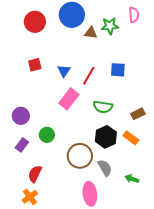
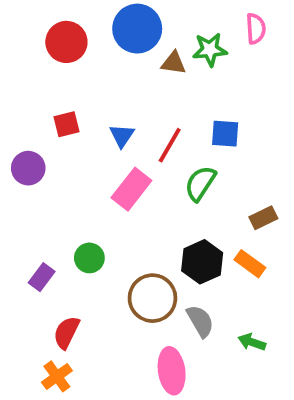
green semicircle: (103, 107) -> (200, 183), moved, turned 114
purple circle: (21, 116) -> (28, 168), moved

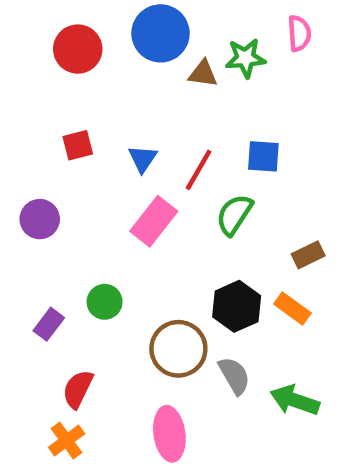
purple circle: (28, 168) -> (40, 219), moved
green arrow: (252, 342) -> (295, 400), size x1.5
pink ellipse: (172, 371) -> (169, 434), moved

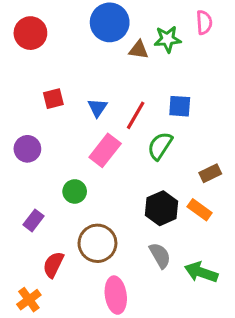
red circle: (78, 49) -> (30, 33), moved
green circle: (105, 302) -> (75, 191), moved
brown circle: (178, 349) -> (97, 243), moved
orange cross: (67, 441) -> (29, 300), moved

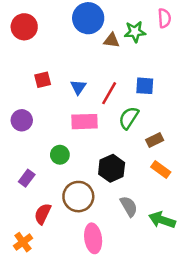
pink rectangle: (105, 150) -> (84, 122), turned 50
brown rectangle: (210, 173) -> (155, 140), moved
black hexagon: (161, 208) -> (112, 168), moved

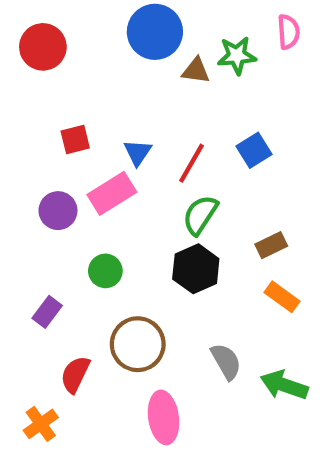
blue square: (145, 86) -> (254, 150), turned -36
green semicircle: (129, 118) -> (200, 215), moved
purple circle: (22, 120) -> (58, 211), moved
pink rectangle: (84, 122) -> (112, 193), moved, turned -30
black hexagon: (112, 168) -> (196, 269), moved

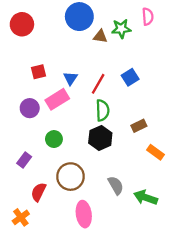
green semicircle: (200, 215) -> (102, 110), turned 145
orange rectangle: (282, 297) -> (155, 152), moved

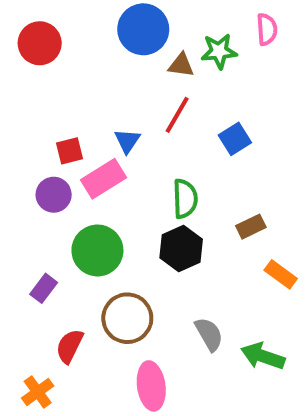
red square: (39, 72) -> (70, 151), moved
red line: (98, 84) -> (177, 115), moved
green circle: (54, 139) -> (97, 250), size x1.6

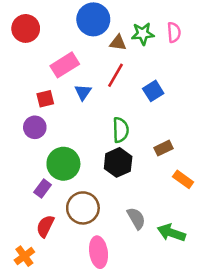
pink semicircle: (267, 29) -> (174, 32), moved
pink rectangle: (103, 179) -> (65, 65), moved
purple rectangle: (44, 288) -> (43, 188), moved

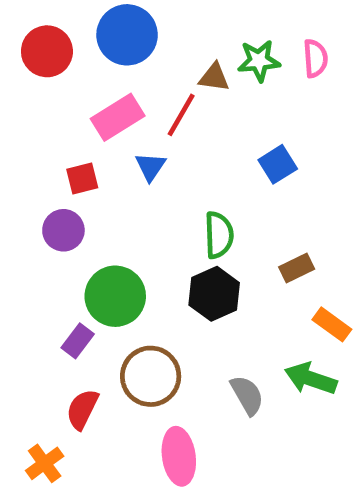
blue circle: (93, 19) -> (127, 35), moved
red line: (115, 75) -> (181, 115), moved
green arrow: (171, 233) -> (311, 379), moved

